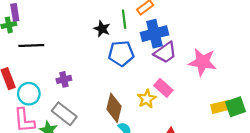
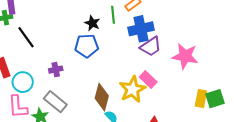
black line: (31, 45) -> (26, 37), turned 55
blue pentagon: (121, 53) -> (87, 46), moved
yellow star: (147, 99) -> (132, 89), size x1.5
yellow rectangle: (220, 107) -> (201, 98), turned -66

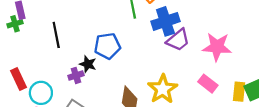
black star: (92, 23) -> (88, 64), moved
black line: (26, 37) -> (56, 35), moved, turned 30
pink rectangle: (148, 79) -> (208, 84), moved

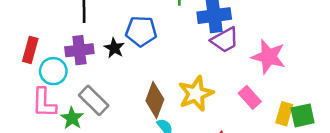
purple cross: (76, 75) -> (79, 50), moved, size x1.5
red rectangle: (18, 79) -> (30, 50), turned 30

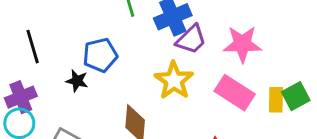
purple cross: (79, 50) -> (21, 97), moved
yellow star: (196, 94) -> (174, 80), moved
pink rectangle: (250, 97) -> (235, 93), size x1.5

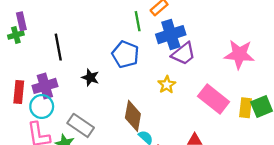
pink star: (242, 44) -> (239, 54), moved
blue pentagon: (100, 55) -> (125, 54), moved, turned 30
yellow star: (174, 80) -> (167, 85), size x0.6

